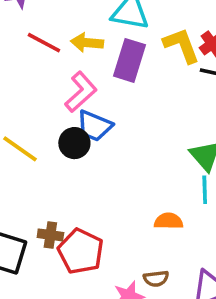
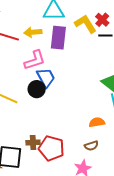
pink L-shape: (81, 92) -> (35, 60), turned 35
blue trapezoid: (94, 126) -> (46, 78), turned -130
brown semicircle: (156, 279) -> (91, 146), moved

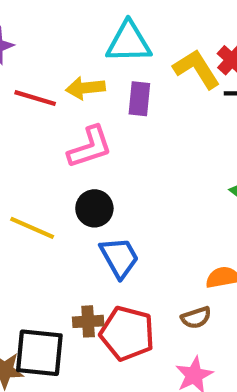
purple rectangle: (58, 38) -> (139, 99), size x0.7
blue trapezoid: (46, 78) -> (119, 257), moved
brown semicircle: (91, 146) -> (196, 318), moved

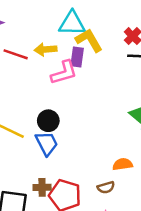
yellow L-shape: (197, 69) -> (89, 40), moved
pink L-shape: (90, 147) -> (64, 73), moved
blue trapezoid: (119, 257) -> (47, 143), moved

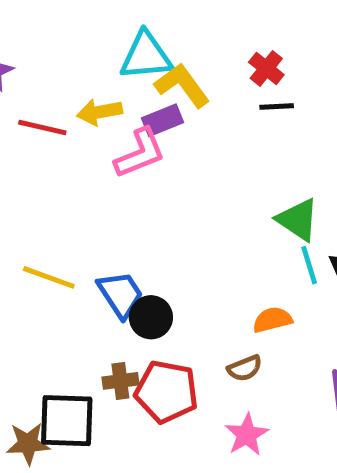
purple rectangle: (77, 57) -> (162, 120), turned 66
black circle: (48, 121) -> (151, 317), moved

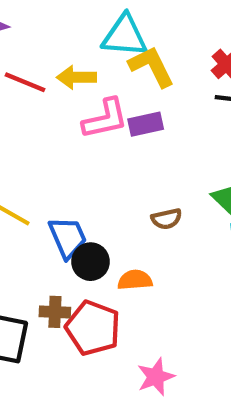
purple rectangle: (162, 120) -> (146, 124), moved
orange semicircle: (272, 320) -> (135, 280), moved
brown semicircle: (245, 368) -> (167, 219), moved

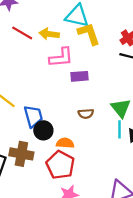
purple rectangle: (146, 124) -> (80, 76), moved
brown cross: (55, 312) -> (21, 154), size x1.5
red pentagon: (93, 328) -> (60, 165), moved

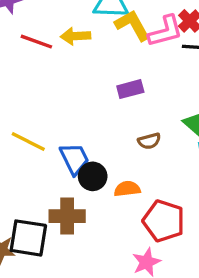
pink L-shape: (61, 57) -> (165, 31), moved
red pentagon: (60, 165) -> (164, 221), moved

